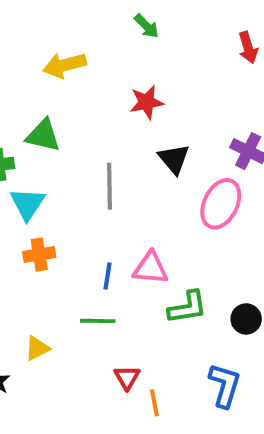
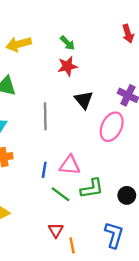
green arrow: (147, 26) -> (67, 43), moved
green line: (98, 321) -> (60, 194), moved, turned 36

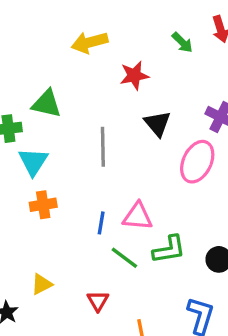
green arrow: (67, 43) -> (182, 42), moved
yellow arrow: (19, 44) -> (90, 42), moved
red triangle: (56, 230) -> (98, 301), moved

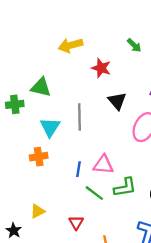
red star: (134, 76) -> (101, 68), turned 30
cyan triangle: (33, 162) -> (50, 127), moved

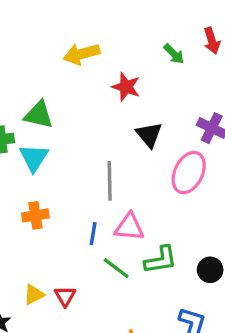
gray line: (80, 117) -> (110, 181), moved
cyan triangle: (50, 127) -> (34, 158), moved
red triangle: (76, 223) -> (65, 296), moved

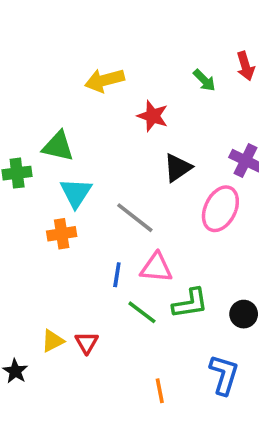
black triangle: (149, 135) -> (178, 168), turned 36
cyan triangle: (34, 158) -> (76, 193), moved
gray line: (110, 181) -> (135, 218), turned -51
orange cross: (35, 215) -> (62, 234), moved

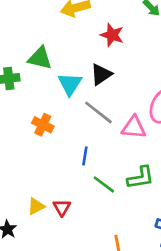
black triangle: (178, 168) -> (101, 74), moved
cyan triangle: (76, 193) -> (70, 84), moved
orange cross: (62, 234) -> (43, 125), turned 35
pink triangle: (156, 268) -> (134, 127), moved

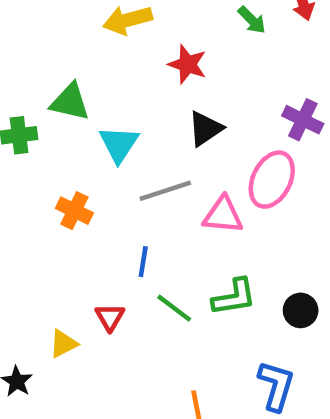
black triangle: (101, 74) -> (205, 129), moved
gray line: (98, 112) -> (165, 191), turned -56
red triangle: (62, 208) -> (110, 317), moved

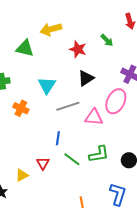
green arrow: (252, 20) -> (107, 40), moved
green triangle: (70, 102) -> (25, 48), moved
orange cross: (74, 211) -> (21, 108), moved

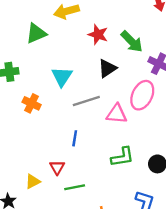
green arrow: (107, 40) -> (132, 42), moved, size x1.5
green triangle: (25, 48) -> (36, 33), turned -36
green line: (72, 159) -> (75, 187), moved, turned -48

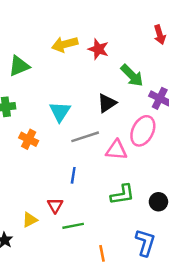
green triangle: (36, 33) -> (19, 66), moved
red star: (98, 35) -> (98, 49), moved

